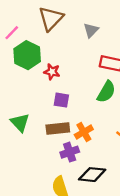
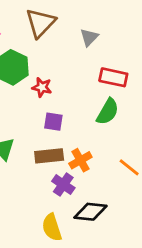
purple cross: (70, 152) -> (63, 185), turned -36

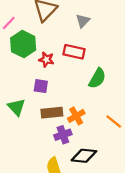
red rectangle: (113, 77) -> (74, 52), moved
purple square: (53, 122) -> (41, 86), moved
purple cross: (63, 185) -> (63, 135), turned 35

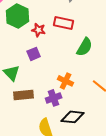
purple square: (41, 86) -> (34, 54), turned -32
brown rectangle: (52, 113) -> (24, 95), moved
orange cross: (76, 116) -> (66, 81), turned -35

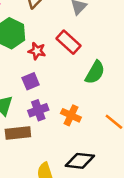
red rectangle: (64, 23) -> (68, 42), turned 30
purple cross: (54, 98) -> (38, 110), moved

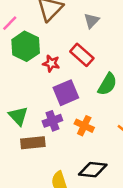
purple square: (31, 81) -> (66, 93), moved, size x1.5

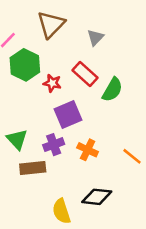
green semicircle: (107, 84) -> (112, 90), moved

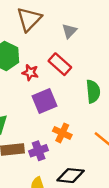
green semicircle: (112, 90) -> (93, 91), moved, turned -35
purple cross: (54, 145) -> (39, 151), moved

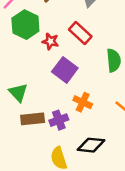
purple square: (44, 101) -> (65, 70), turned -30

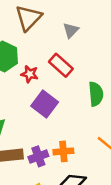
orange cross: (83, 102) -> (63, 151), moved, turned -30

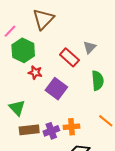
gray triangle: (71, 30) -> (90, 47), moved
red star: (30, 74) -> (35, 72), moved

